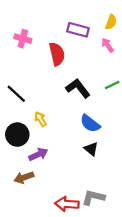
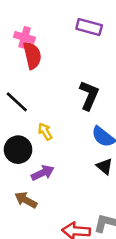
red semicircle: (57, 54) -> (32, 55), moved
black L-shape: (78, 88) -> (89, 95), turned 60
brown arrow: (24, 178) -> (26, 200), turned 48

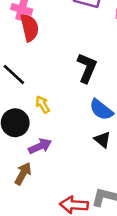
brown arrow: (26, 200) -> (23, 174), turned 90

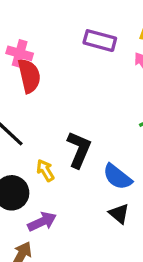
black L-shape: (87, 68) -> (79, 150), moved

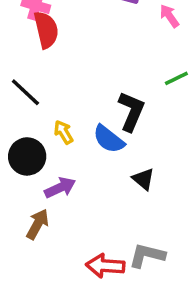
black L-shape: (79, 150) -> (131, 111), moved
blue semicircle: (117, 177) -> (109, 139), moved

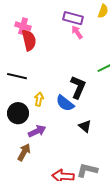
pink arrow: (169, 16) -> (77, 32), moved
black line: (25, 92) -> (17, 76), turned -30
yellow arrow: (64, 132) -> (39, 99), turned 40

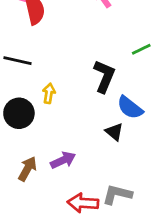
blue semicircle: (65, 103) -> (130, 108), moved
purple arrow: (37, 131) -> (63, 160), moved

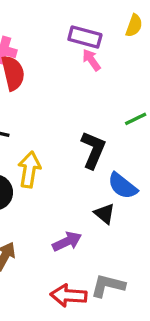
yellow arrow: (49, 93) -> (29, 170), size x1.5
purple arrow: (63, 160) -> (67, 241), moved

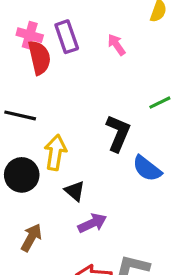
purple rectangle: (85, 37) -> (67, 37), moved, turned 56
black triangle: (105, 214) -> (75, 191), moved

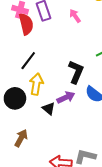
black line: (20, 115) -> (28, 61), moved, turned -66
purple arrow: (92, 223) -> (66, 97), moved

